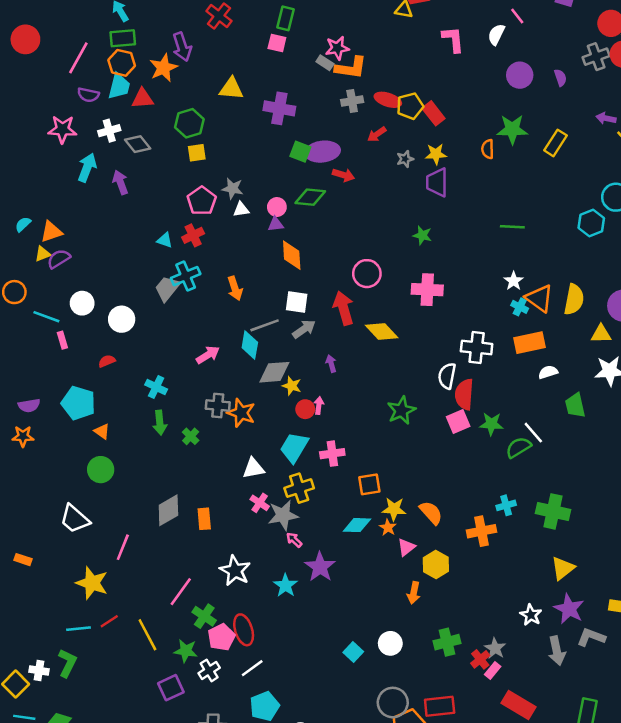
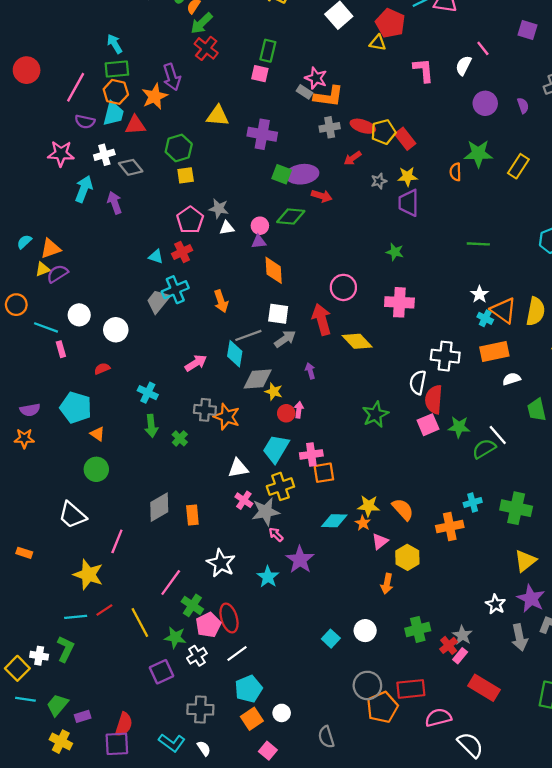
pink star: (337, 48) -> (316, 78), turned 30
orange square: (369, 484) -> (324, 473), moved

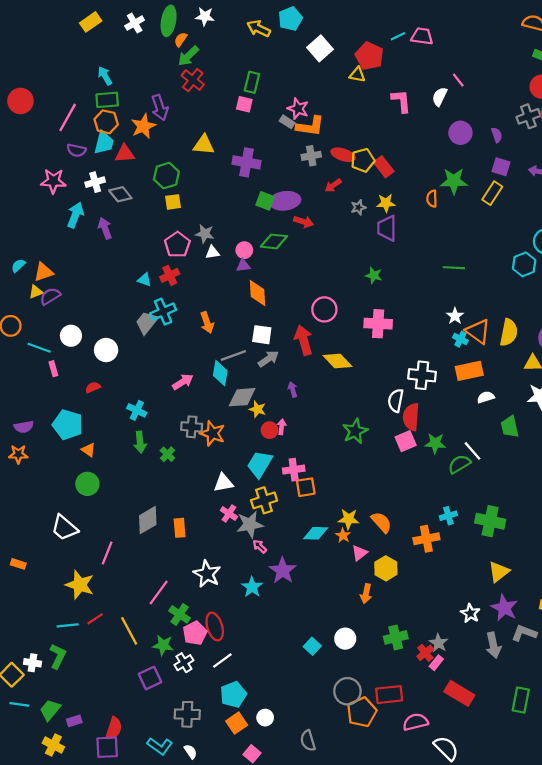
purple square: (528, 30) -> (501, 167), moved

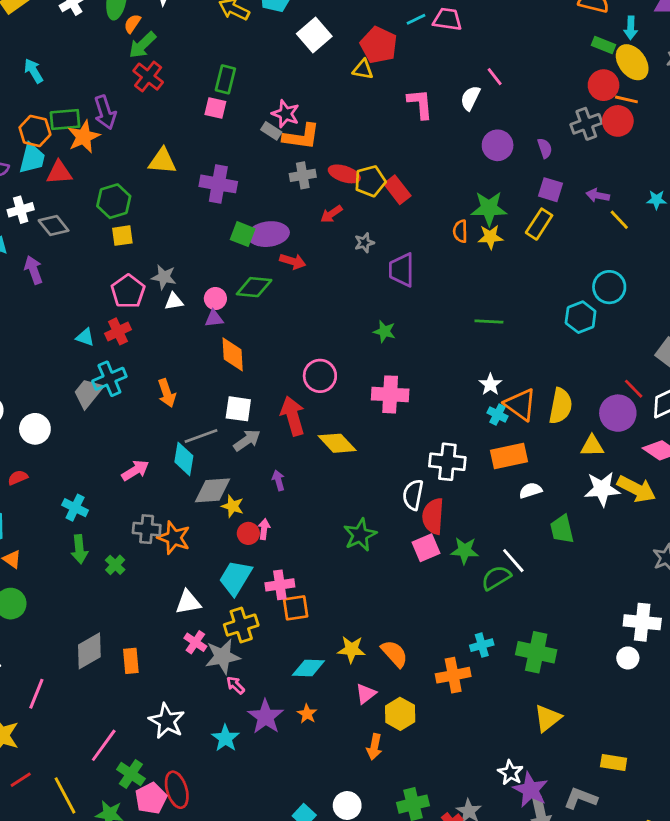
green rectangle: (107, 100) -> (65, 120), moved
yellow star: (386, 203) -> (490, 237), moved
orange star: (343, 535) -> (307, 714), moved
purple star: (504, 608) -> (530, 790), moved

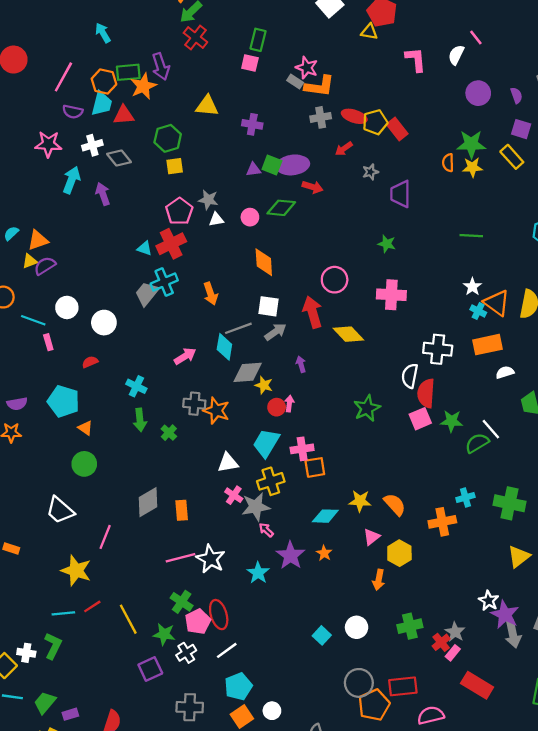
purple cross: (218, 184) -> (252, 124), size x0.7
yellow rectangle: (539, 224) -> (512, 157), turned -75
purple triangle: (214, 319) -> (253, 170), moved
red cross: (118, 331) -> (171, 244), size x1.4
pink line: (104, 745) -> (180, 558), moved, turned 40

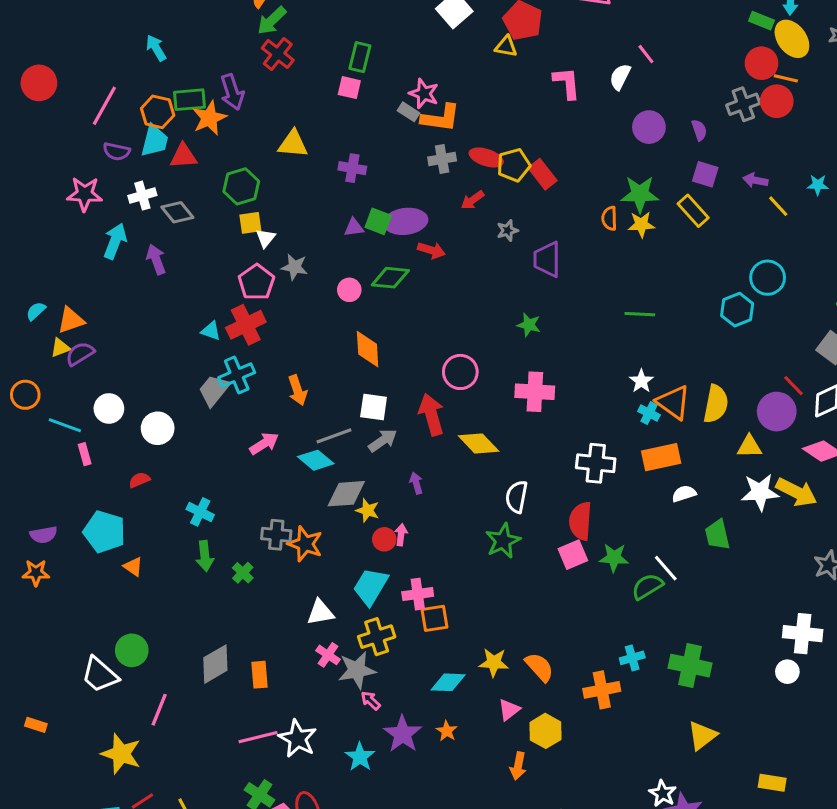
white triangle: (216, 219) -> (266, 238), moved, turned -42
cyan diamond: (224, 347) -> (316, 460), turned -60
pink arrow: (185, 356) -> (264, 443), moved
white semicircle: (410, 376) -> (517, 497), moved
green circle: (84, 464) -> (132, 650), moved

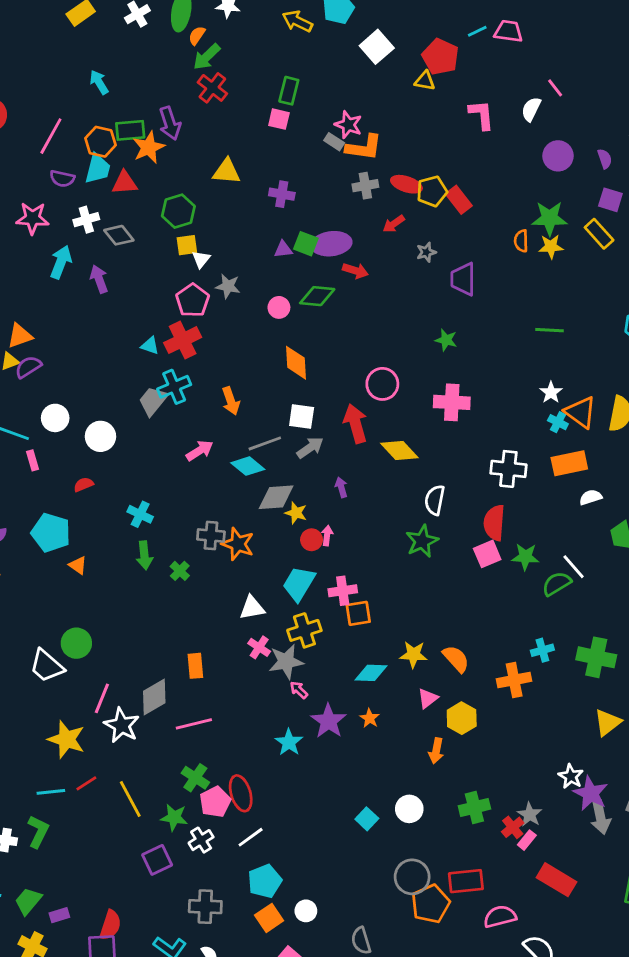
gray diamond: (215, 664) -> (154, 697), moved
white star: (298, 739) -> (122, 725), moved

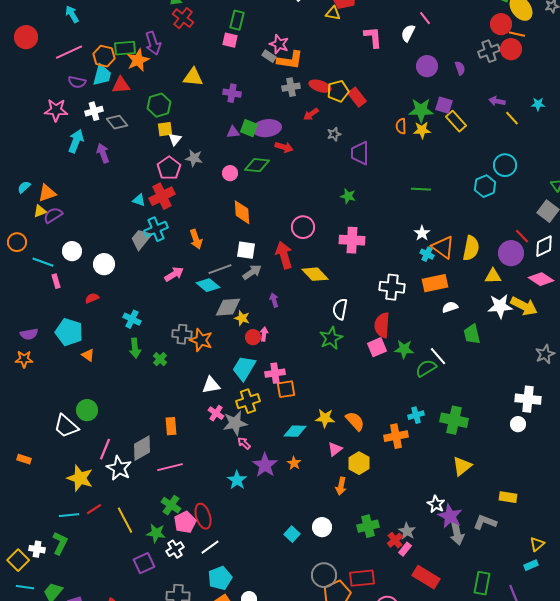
cyan arrow: (99, 82) -> (72, 14), moved
pink line: (51, 136) -> (69, 52), turned 36
purple square: (610, 200) -> (444, 105), moved

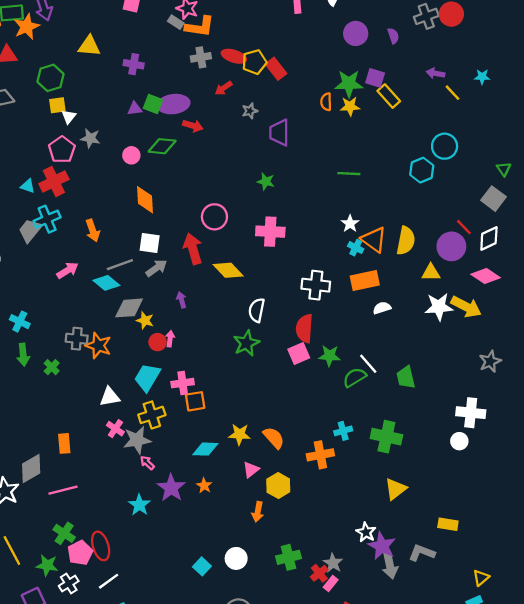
green trapezoid: (472, 334) -> (406, 377), moved

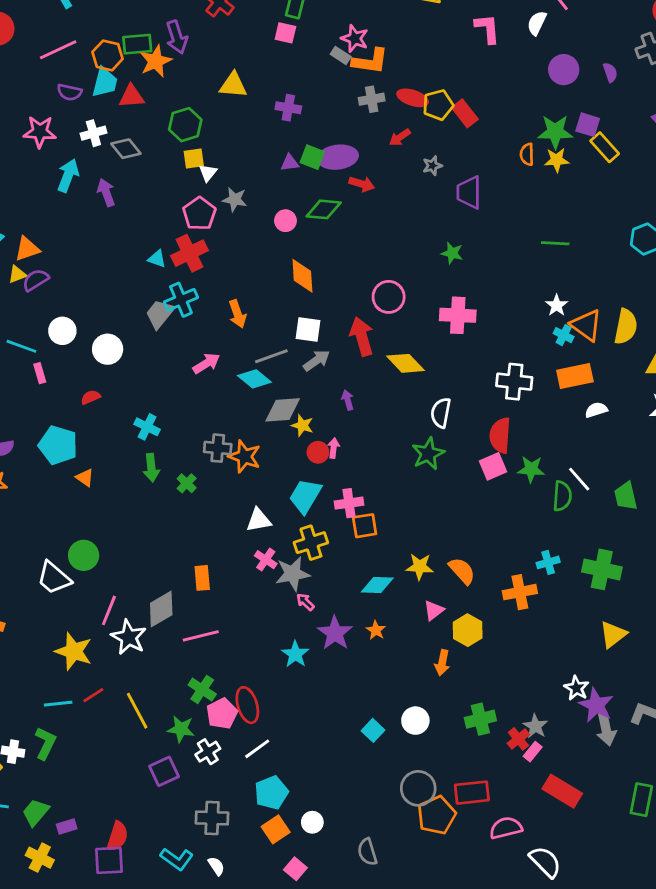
green semicircle: (355, 377) -> (562, 496), turned 125

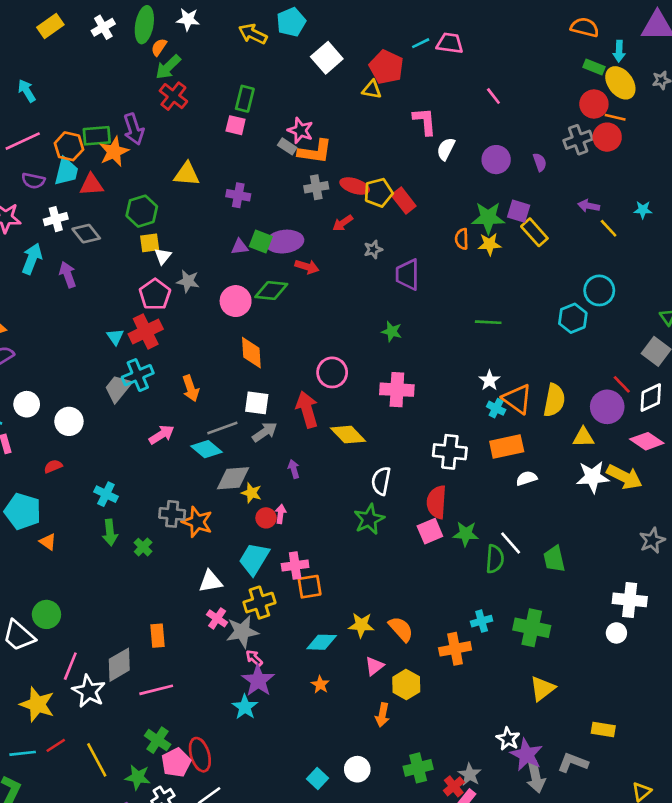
white semicircle: (537, 23) -> (446, 149), moved
pink circle: (285, 221) -> (236, 301), size x1.5
cyan triangle: (157, 259) -> (115, 337), turned 36
purple star: (335, 633) -> (258, 681), moved

